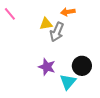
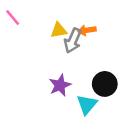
orange arrow: (68, 12) -> (87, 30), moved
purple star: (47, 67) -> (60, 85), turned 30

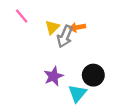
pink line: (13, 18) -> (22, 16), moved
yellow triangle: (59, 30) -> (52, 27), turned -35

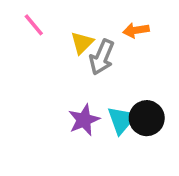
orange arrow: (77, 27) -> (136, 30), moved
cyan triangle: (77, 93) -> (122, 120), moved

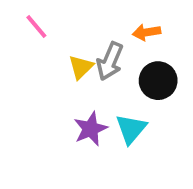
yellow triangle: (82, 43) -> (81, 67), moved
black circle: (147, 118) -> (158, 81), moved

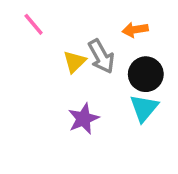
gray arrow: (110, 61) -> (101, 56), turned -52
cyan triangle: (131, 129) -> (144, 108), moved

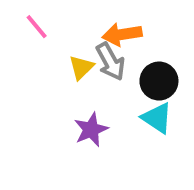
orange arrow: (135, 30) -> (122, 34), moved, size x1.4
cyan triangle: (144, 108) -> (157, 118), turned -36

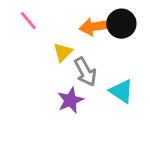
gray arrow: (110, 62) -> (85, 72), moved
black circle: (159, 81) -> (121, 24), moved

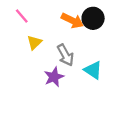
orange arrow: (94, 27) -> (72, 21), turned -145
yellow triangle: (63, 52) -> (34, 42), moved

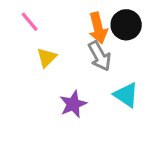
orange arrow: (72, 21) -> (98, 28), turned 50
gray arrow: (65, 55) -> (100, 56), moved

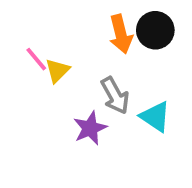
pink line: (30, 22) -> (36, 59), moved
gray arrow: (100, 56) -> (115, 96), moved

